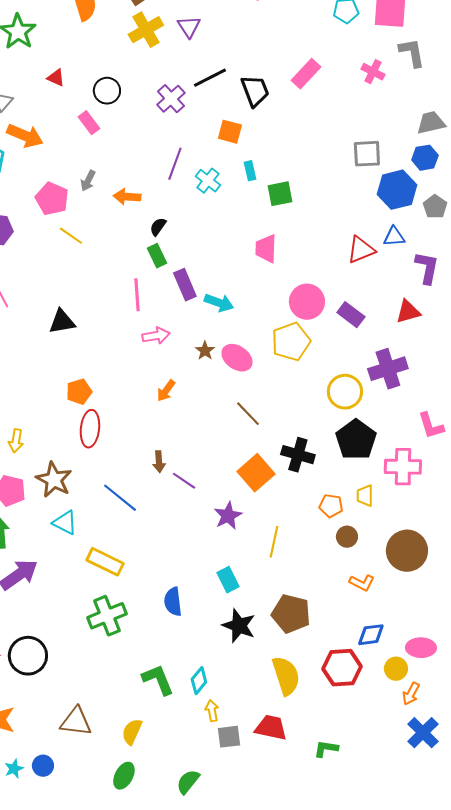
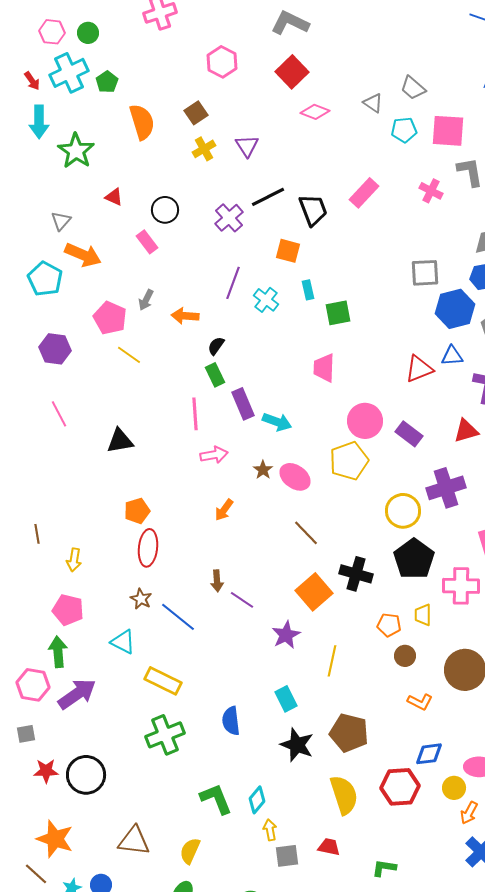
yellow cross: (146, 30) -> (204, 149), size x0.7
brown star: (54, 480) -> (141, 599), moved, size x0.6
red trapezoid: (271, 728) -> (329, 847), size x0.7

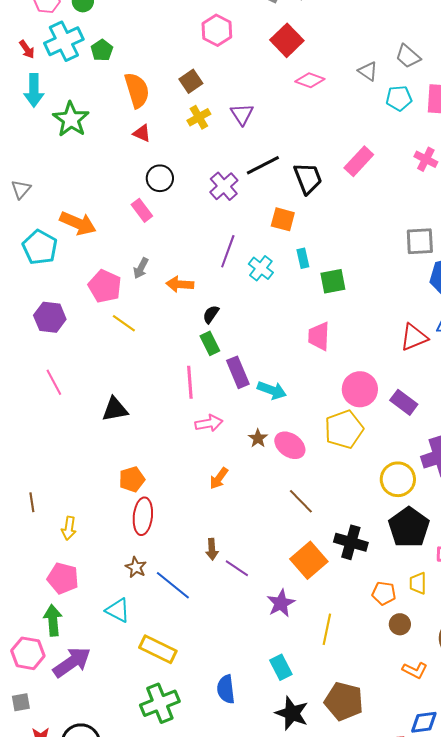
red triangle: (114, 197) -> (142, 133), moved
gray triangle: (61, 221) -> (21, 189), moved

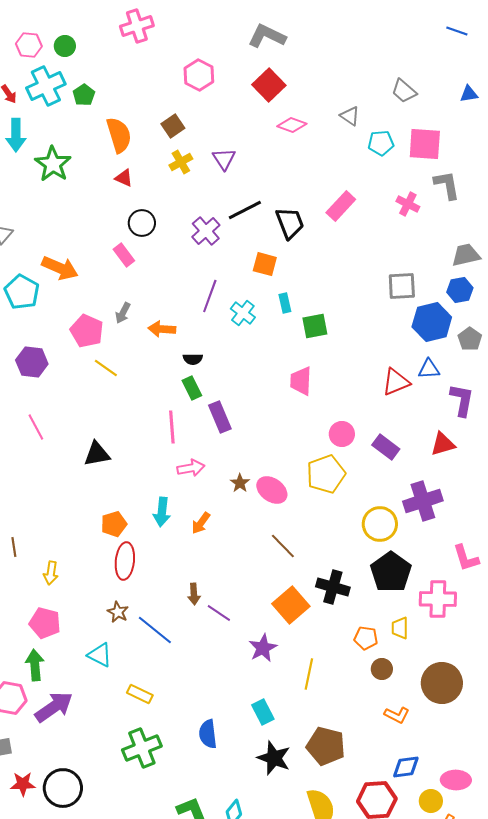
gray trapezoid: (408, 56) -> (404, 91), moved
black semicircle: (211, 314) -> (193, 359), turned -126
pink circle: (360, 389) -> (342, 434), size x0.7
cyan arrow: (272, 390) -> (162, 512), moved, turned 76
yellow rectangle: (158, 649) -> (140, 694), size x0.7

